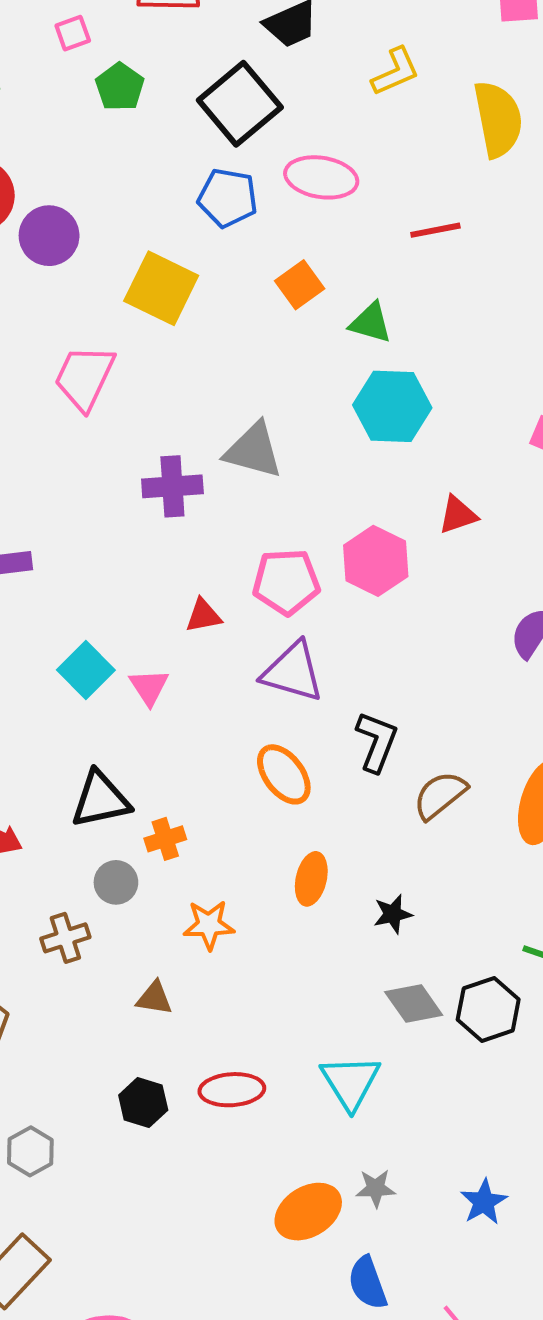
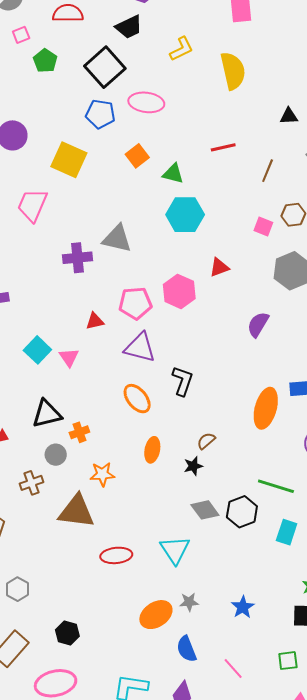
red line: (435, 230) -> (223, 147), moved
brown semicircle: (440, 795) -> (206, 441), moved, size x0.7
brown triangle: (154, 998) -> (76, 511), size x2.0
black hexagon: (143, 1103) -> (67, 633), moved

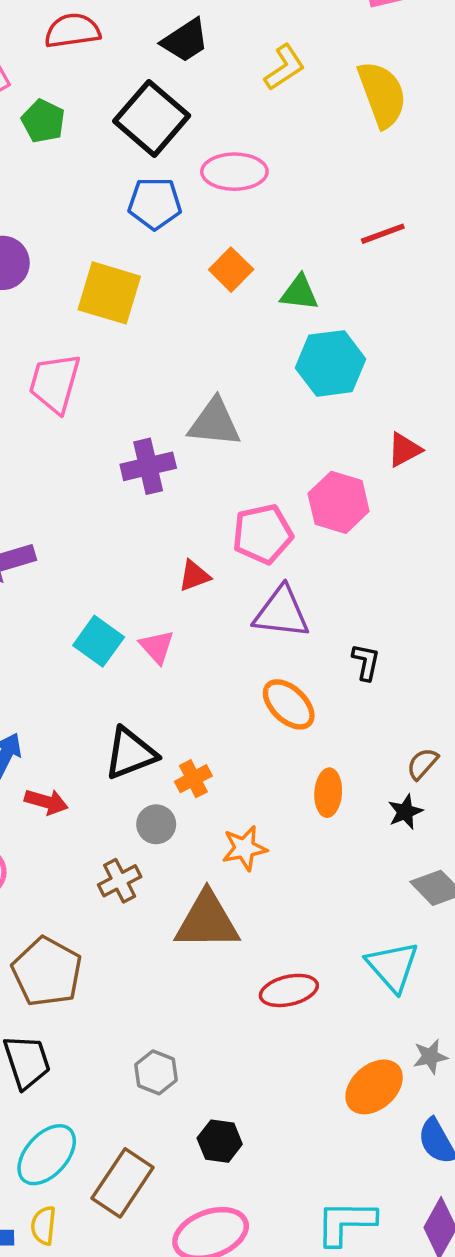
black L-shape: (183, 381) -> (366, 662), size x0.7
gray hexagon: (17, 589) -> (156, 1072), moved

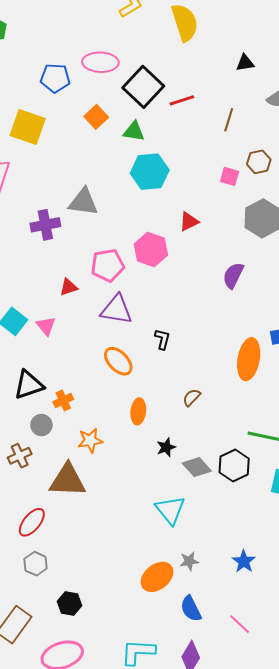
black square: (152, 118) -> (143, 87), moved
black star: (405, 812) -> (166, 447), moved
red ellipse: (289, 990) -> (32, 522), moved, turned -40

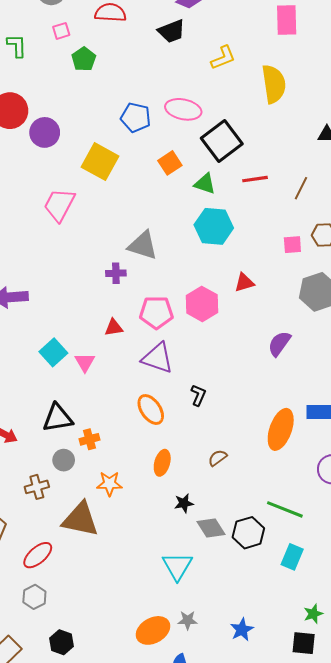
red line: (182, 100) -> (255, 179), moved
pink square: (230, 176) -> (292, 245), turned -30
purple cross: (45, 225) -> (116, 273), moved, size x0.7

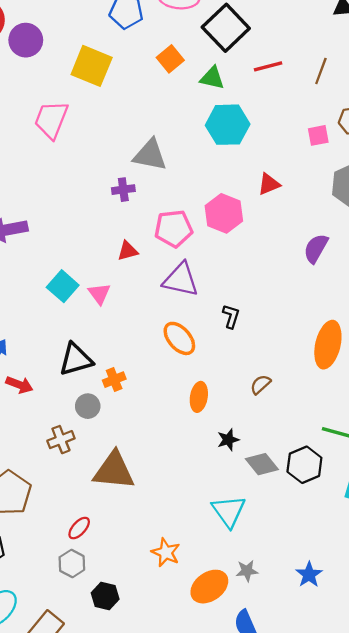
orange star: (109, 484) -> (166, 552), moved, turned 30
red ellipse: (38, 555) -> (79, 528), moved, size x0.7
black hexagon: (62, 642) -> (105, 596), moved

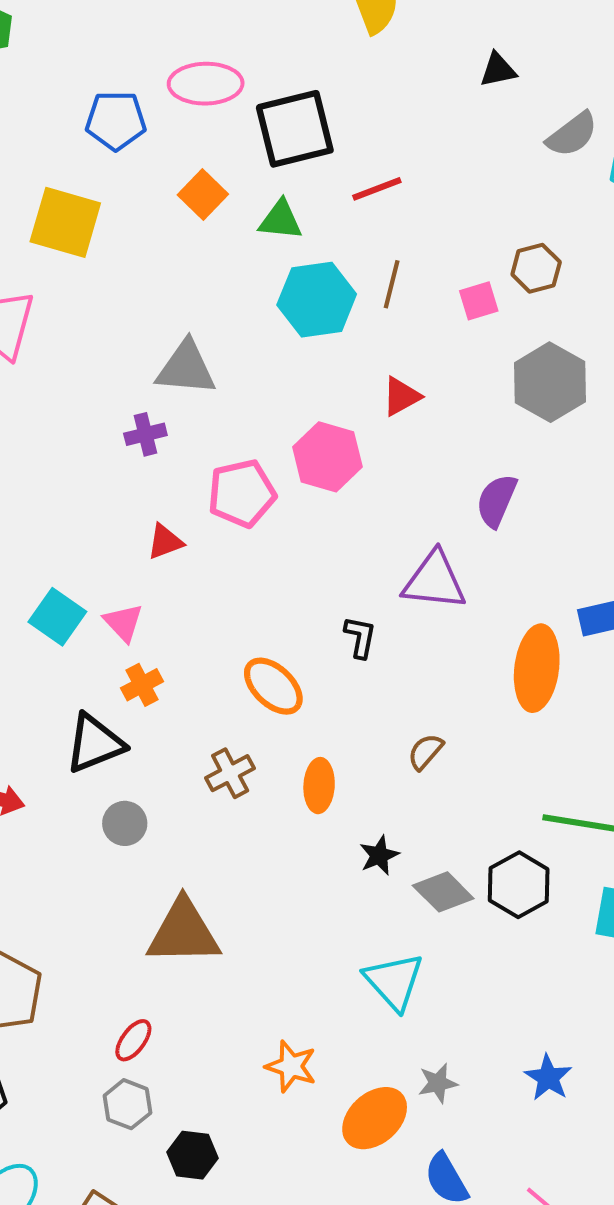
black square: (226, 28) -> (295, 129), turned 36
brown line: (321, 71) -> (392, 284), moved
purple triangle: (181, 280) -> (434, 581), moved
orange cross: (114, 380) -> (142, 685), moved
brown cross: (61, 440) -> (230, 773), moved

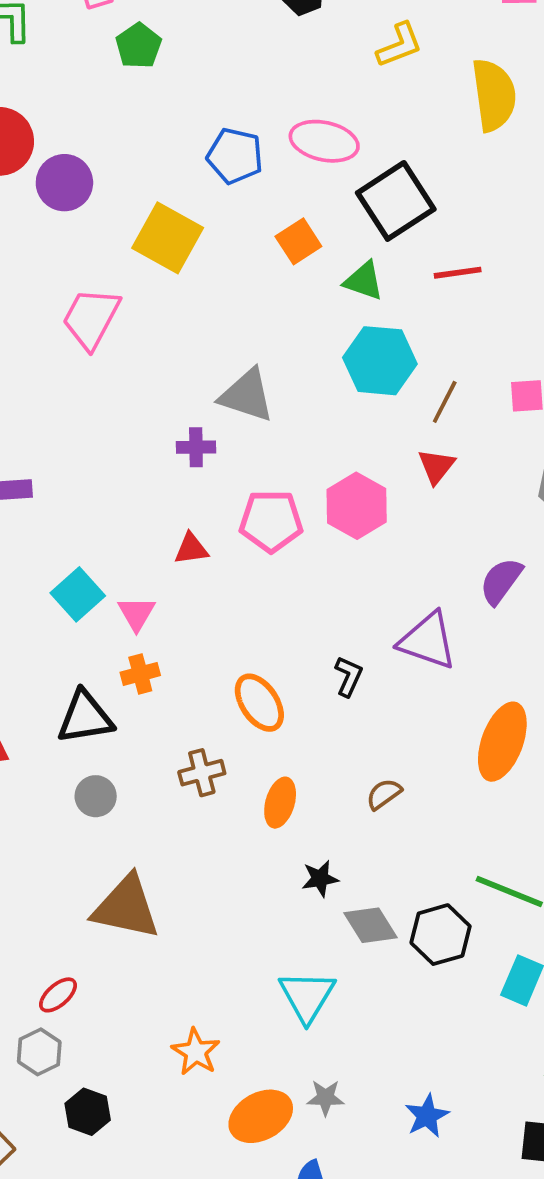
black square: (295, 129) -> (396, 201), turned -32
brown line: (392, 284) -> (445, 402), moved
red triangle: (401, 396) -> (436, 466), turned -36

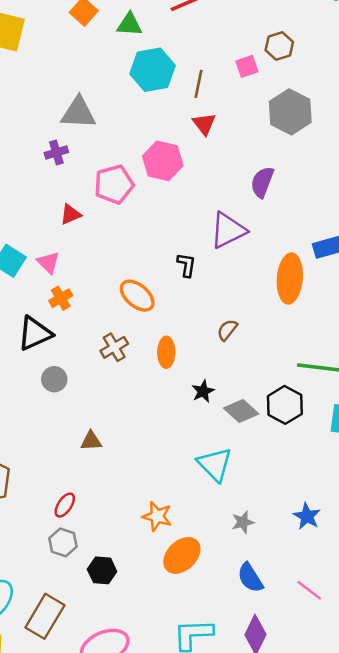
purple triangle: (428, 641) -> (228, 230), turned -30
brown triangle: (126, 907) -> (91, 441), size x0.5
orange ellipse: (261, 1116) -> (182, 555), moved

